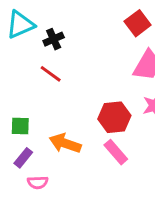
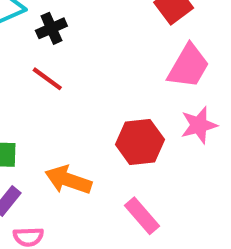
pink rectangle: (116, 152) -> (142, 216), moved

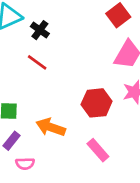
black cross: (51, 28) -> (40, 30), turned -30

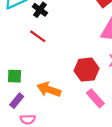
pink rectangle: (98, 150) -> (95, 98), moved

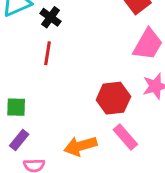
red line: (38, 36) -> (48, 53), turned 63
orange arrow: (49, 89) -> (80, 146), moved, turned -35

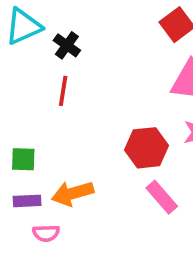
purple rectangle: (19, 140) -> (27, 201), turned 48
orange arrow: (80, 146) -> (73, 193), moved

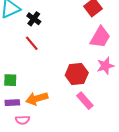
red line: (63, 91) -> (32, 43), turned -49

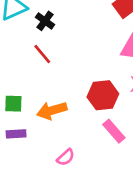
orange arrow: (37, 99) -> (52, 110), moved
pink semicircle: (23, 120) -> (66, 157), moved, turned -40

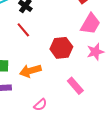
red hexagon: (103, 95) -> (61, 48), moved

